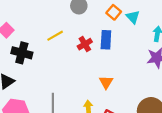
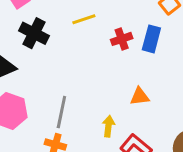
orange triangle: (106, 82) -> (140, 96), turned 40

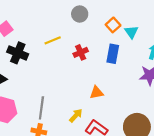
blue rectangle: (151, 39) -> (113, 54), moved
yellow arrow: (108, 126) -> (76, 116), turned 40

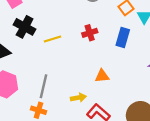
yellow line: (53, 40) -> (53, 39), moved
yellow arrow: (76, 116) -> (78, 98), turned 32

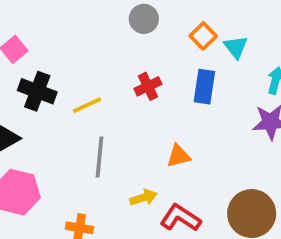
gray line: (44, 86) -> (100, 157), moved

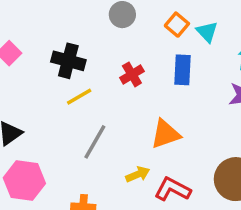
black cross: (37, 91) -> (68, 61), moved
orange triangle: (179, 156) -> (165, 134), size x1.4
gray line: (100, 157) -> (95, 142), turned 30

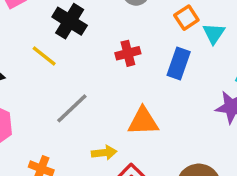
yellow line: (79, 97) -> (44, 56), moved, turned 52

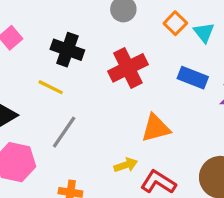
red cross: (128, 53) -> (128, 68), size x1.6
blue rectangle: (179, 64) -> (193, 78), moved, turned -76
gray line: (72, 108) -> (64, 132), moved

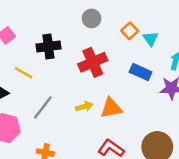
black cross: (67, 50) -> (48, 46), turned -30
yellow line: (51, 87) -> (24, 73), moved
yellow arrow: (126, 165) -> (84, 106), moved

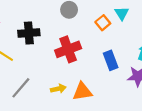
cyan triangle: (151, 39) -> (122, 13), moved
blue rectangle: (141, 72) -> (111, 60), turned 42

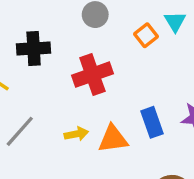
blue rectangle: (111, 60) -> (152, 122), moved

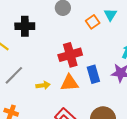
red cross: (92, 75) -> (70, 55), moved
yellow arrow: (76, 134) -> (43, 85), moved

